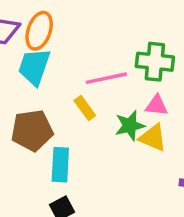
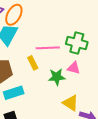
yellow triangle: (153, 138) -> (71, 103), moved
cyan rectangle: (60, 165) -> (14, 93), turned 60

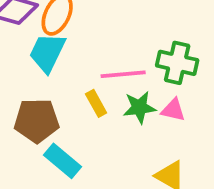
green star: (57, 77) -> (139, 107), moved
cyan rectangle: (14, 93) -> (62, 161), turned 60

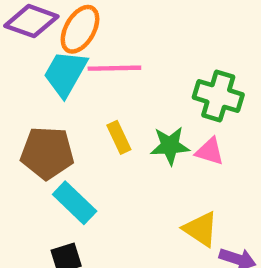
pink line: (123, 74) -> (114, 68), moved

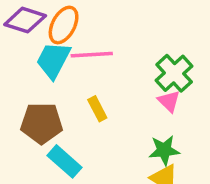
green cross: (218, 96) -> (174, 73), turned 33
green star: (170, 146) -> (164, 150), moved
pink triangle: (210, 151) -> (169, 101), moved, turned 30

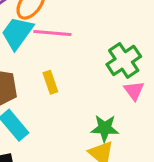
pink triangle: (169, 101) -> (134, 91), moved

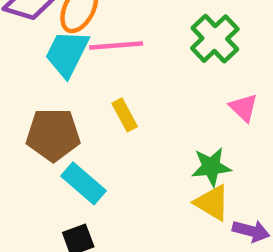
green cross: (124, 60) -> (215, 39), moved

